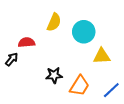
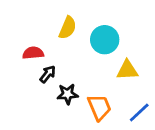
black arrow: (12, 59) -> (48, 74), moved
orange trapezoid: (79, 86) -> (99, 107), turned -55

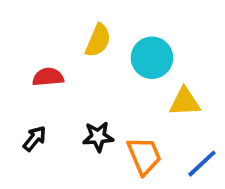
black arrow: (48, 74) -> (35, 139), moved

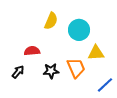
red semicircle: (48, 77) -> (32, 51), moved
orange trapezoid: (144, 156) -> (76, 68), moved

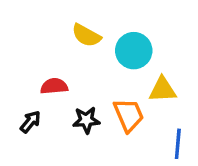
yellow semicircle: (51, 21) -> (86, 35), turned 96
blue line: (105, 85) -> (178, 144), turned -42

